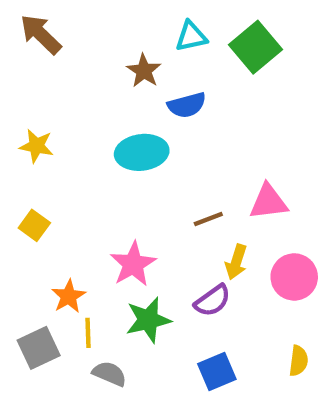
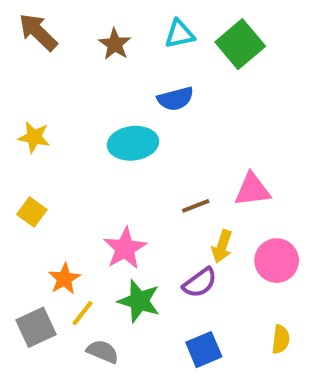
brown star: (144, 71) -> (115, 44), moved
green star: (148, 320) -> (139, 301), turned 30
yellow line: (88, 333) -> (82, 313), turned 40

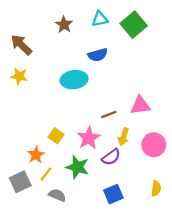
brown arrow: (38, 32) -> (21, 45), moved
yellow square: (32, 212) -> (56, 136), moved
pink star: (125, 248) -> (89, 138), moved

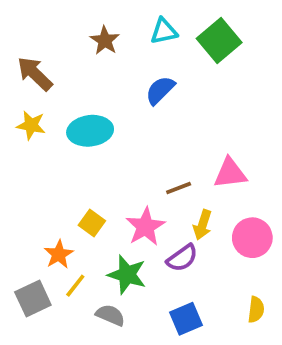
blue semicircle: (98, 55) -> (160, 90), turned 150
cyan ellipse: (74, 80) -> (90, 131), moved
gray semicircle: (57, 195) -> (110, 315), moved

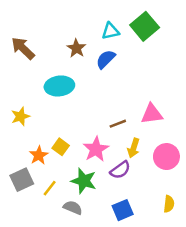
cyan triangle: (164, 31) -> (110, 31), moved
brown star: (105, 40) -> (76, 48), moved
yellow star: (31, 125) -> (20, 116), moved, turned -30
orange star: (59, 254) -> (39, 155), moved
gray square: (33, 299) -> (22, 180), moved

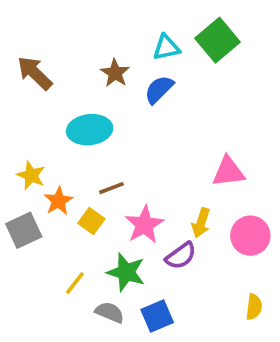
yellow star: (20, 116) -> (31, 175), turned -30
brown line: (118, 124) -> (111, 188), moved
orange star: (39, 155) -> (58, 201), moved
gray square: (22, 180) -> (24, 230), moved
blue square: (123, 210) -> (157, 316), moved

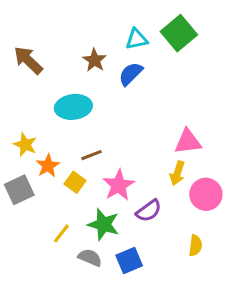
yellow arrow: (201, 223) -> (177, 173), moved
yellow semicircle: (254, 307) -> (195, 245), moved

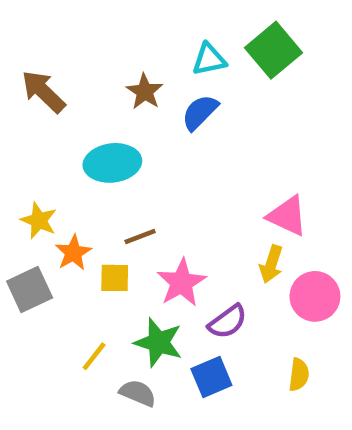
pink triangle: (188, 142) -> (287, 216), turned 32
yellow square: (75, 182) -> (115, 278), turned -35
blue square: (129, 261) -> (211, 377), moved

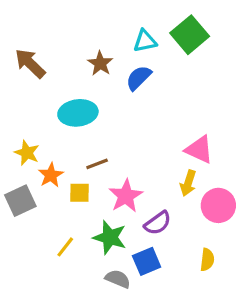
gray semicircle: (138, 393) -> (118, 279), moved

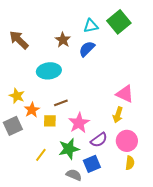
pink circle: (218, 205) -> (127, 141), moved
green star: (110, 237) -> (69, 149), turned -30

